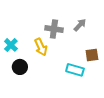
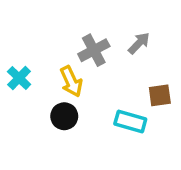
gray cross: (54, 29) -> (94, 50), turned -36
black circle: (20, 67) -> (64, 116), moved

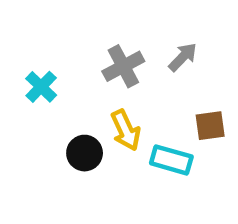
cyan cross: (19, 78) -> (41, 87), moved
yellow arrow: (71, 81) -> (126, 130), moved

